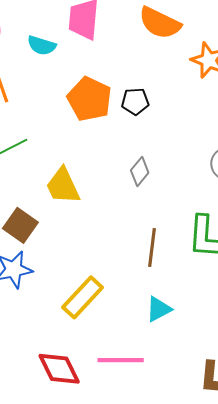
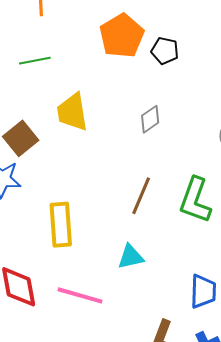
yellow rectangle: (83, 297) -> (61, 225), turned -63

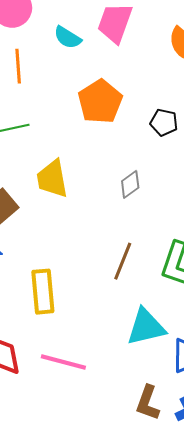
black pentagon: (165, 51) -> (164, 122), moved
cyan triangle: (131, 257) -> (146, 327), moved, size x1.5

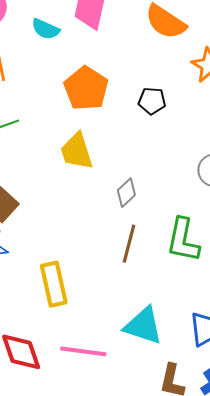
yellow trapezoid: (52, 179) -> (77, 151), moved
gray diamond: (130, 184) -> (126, 193), moved
cyan triangle: (146, 327) -> (143, 326), moved, turned 39

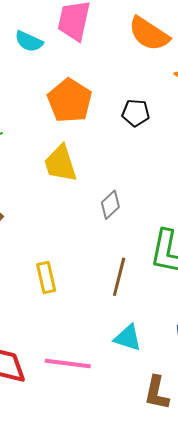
brown line: (129, 244) -> (119, 277), moved
yellow rectangle: (54, 284) -> (46, 278), moved, size x0.7
cyan triangle: (143, 326) -> (128, 338), size x0.7

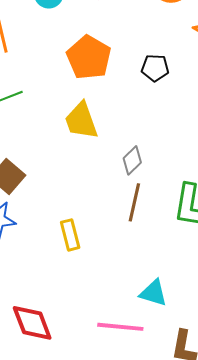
brown line: (119, 277) -> (134, 202), moved
pink line: (68, 364) -> (120, 327), moved

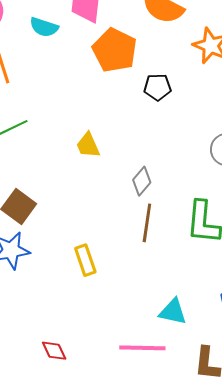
orange pentagon: (89, 57) -> (115, 50), moved
yellow trapezoid: (81, 121) -> (88, 145), size x0.7
red diamond: (32, 323) -> (54, 351), size x0.6

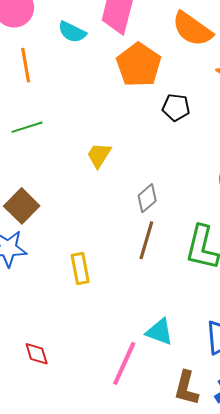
yellow trapezoid: (88, 145) -> (99, 155), turned 48
pink line: (142, 348) -> (124, 363), turned -75

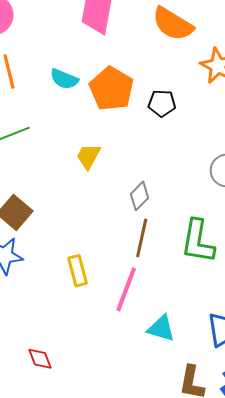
cyan semicircle: (72, 32) -> (64, 79), moved
orange pentagon: (139, 65) -> (111, 89), moved
pink line: (124, 363) -> (126, 289), moved

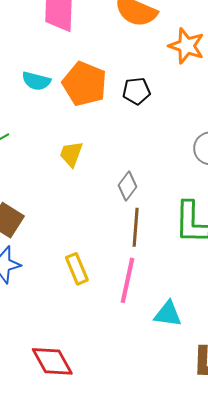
red diamond: (40, 359) -> (52, 361), size x1.6

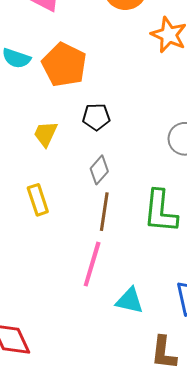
black pentagon: (136, 91) -> (96, 117), moved
yellow rectangle: (77, 269) -> (38, 200), moved

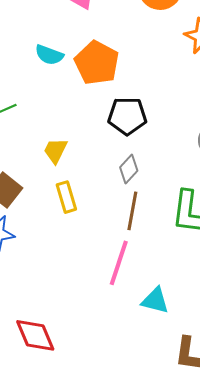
black pentagon: (96, 117) -> (127, 116), size x1.4
yellow trapezoid: (46, 134) -> (55, 151), moved

